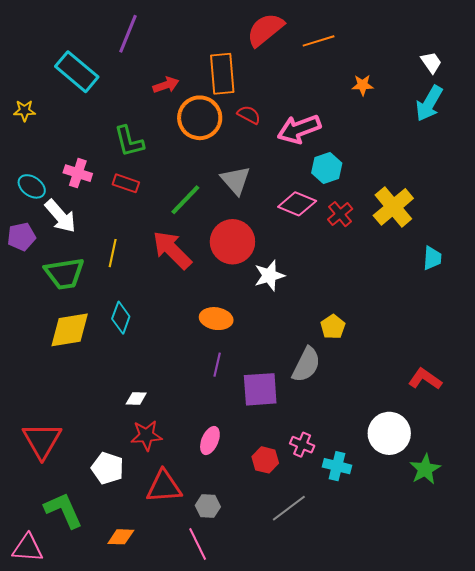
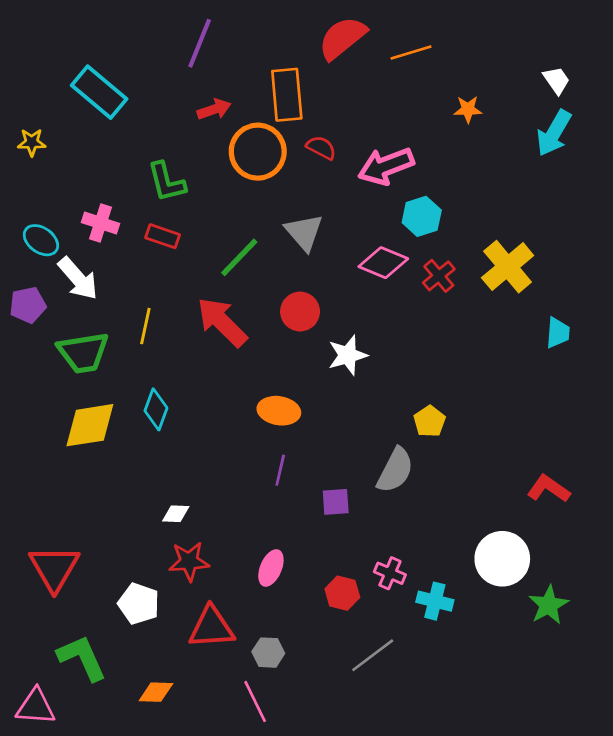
purple line: (128, 34) -> (200, 43), moved
red circle: (232, 242) -> (300, 312), size x0.7
purple square: (260, 389) -> (336, 502), size x0.6

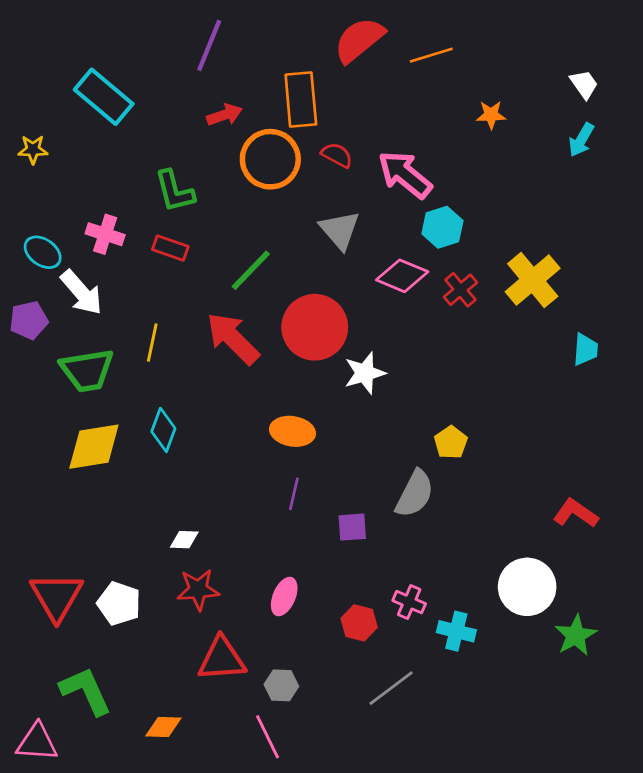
cyan arrow: (554, 133) -> (581, 140), size x0.7
pink arrow: (386, 166) -> (405, 175), turned 60
gray triangle: (304, 232) -> (340, 230), moved
red circle: (300, 312) -> (315, 327), size x1.6
white pentagon: (139, 604) -> (119, 603), moved

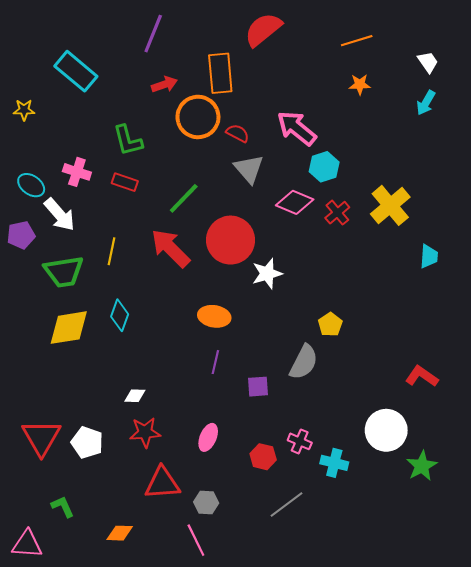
orange line: (431, 55) -> (357, 41), moved
red semicircle: (337, 155) -> (238, 133), moved
green L-shape: (86, 691) -> (63, 507), size x0.6

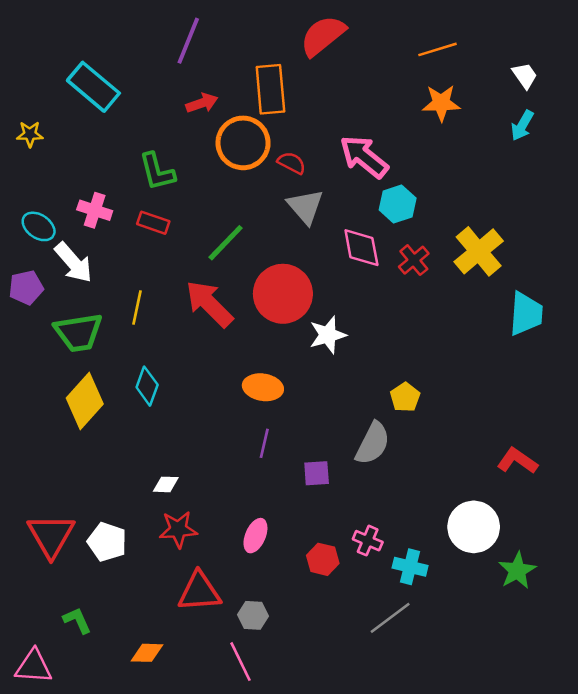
orange star: (360, 84) -> (441, 103), size x1.4
pink diamond: (295, 202) -> (361, 248), turned 57
cyan trapezoid: (429, 256) -> (526, 314), size x1.5
yellow diamond: (69, 328) -> (85, 401), turned -39
gray line: (286, 505) -> (390, 618), moved

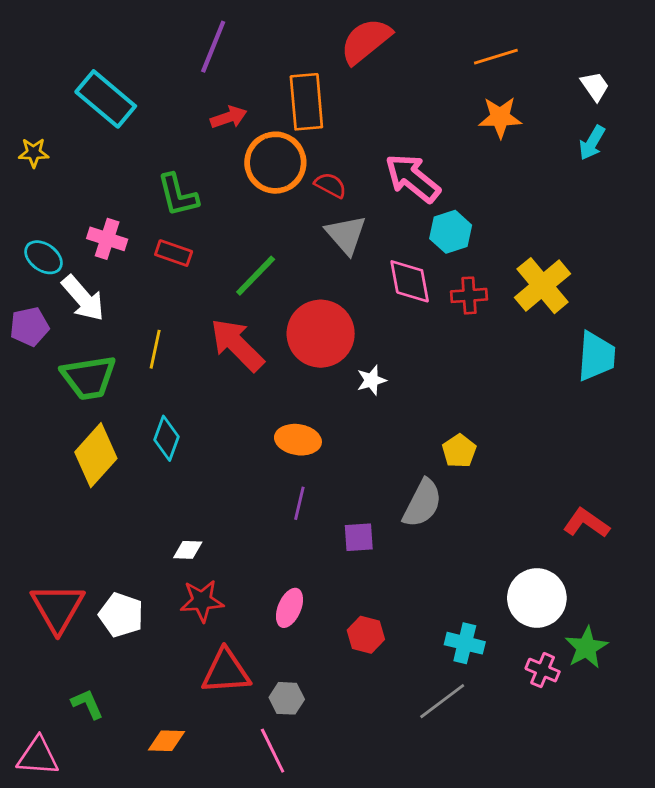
red cross: (414, 260) -> (469, 295), turned 36
white star: (328, 335) -> (371, 380), size x0.7
pink cross: (368, 541) -> (543, 670), moved

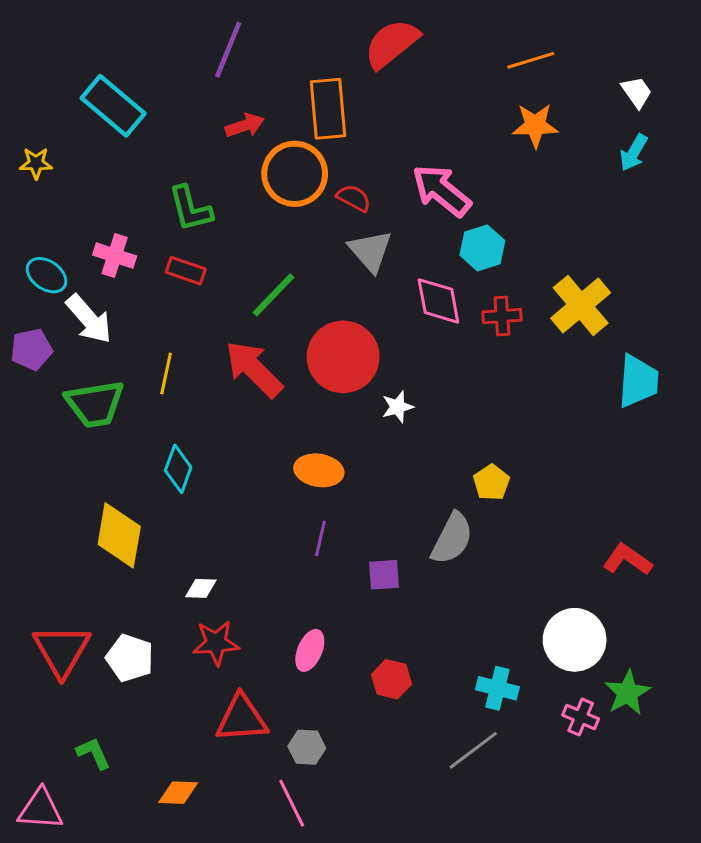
yellow diamond: (96, 455) -> (119, 535), moved, turned -32

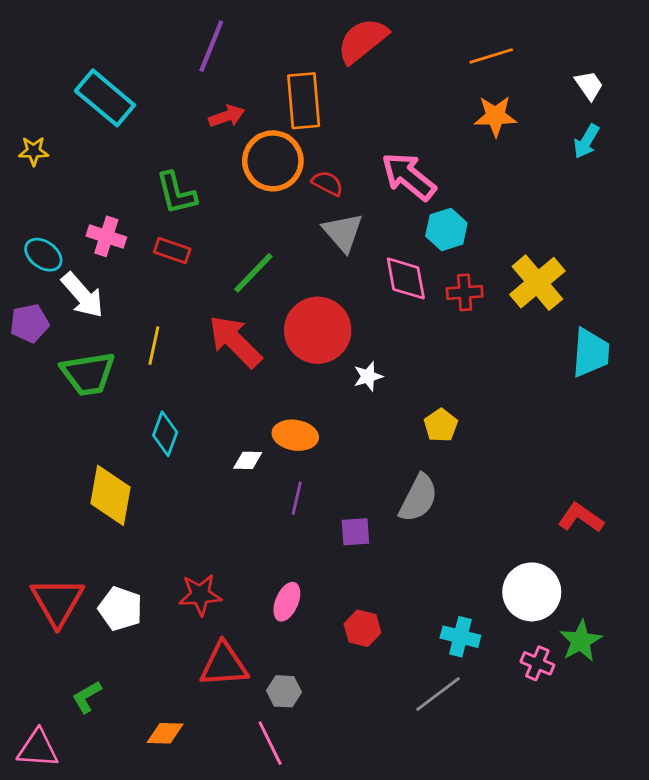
yellow pentagon: (491, 482) -> (441, 425), moved
white diamond: (201, 588) -> (248, 460), moved
green L-shape: (93, 753) -> (87, 697), turned -96

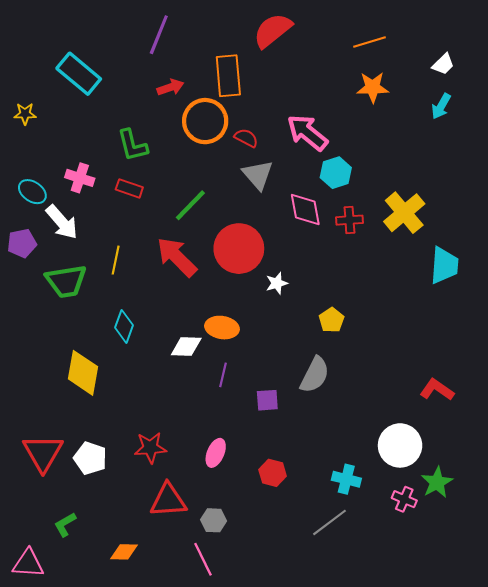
white trapezoid: (589, 85) -> (443, 64), turned 80
white diamond: (248, 460) -> (186, 346), size x1.4

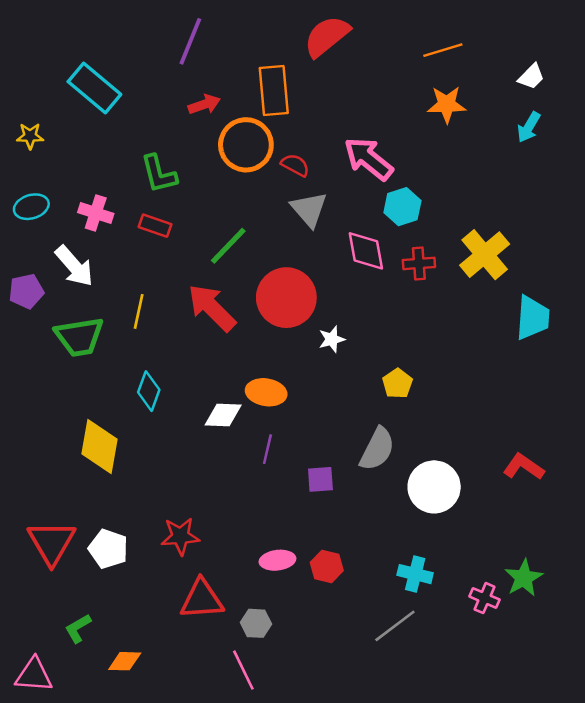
cyan ellipse: (32, 192) -> (31, 207), moved, turned -52
white circle: (400, 445) -> (434, 487), moved
pink ellipse: (216, 453) -> (277, 560), moved, turned 60
orange diamond: (124, 552) -> (125, 661), moved

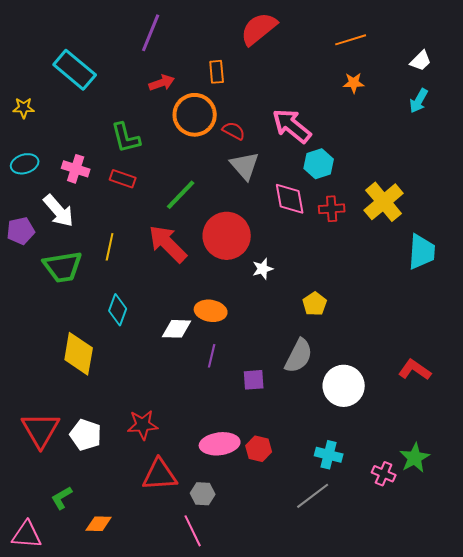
orange rectangle: (274, 91) -> (217, 72), size x0.6
orange star: (447, 104) -> (354, 83), size x0.7
pink ellipse: (277, 560) -> (220, 444), size x1.4

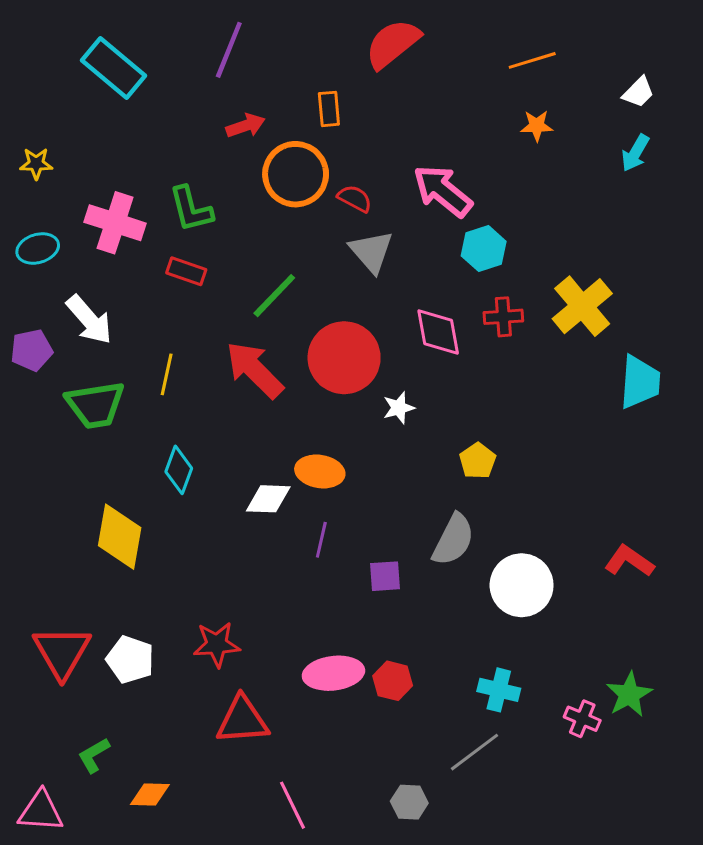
cyan rectangle: (75, 70) -> (114, 68), moved
pink cross: (76, 169) -> (115, 223), moved, size x1.4
pink diamond: (290, 199) -> (438, 332), moved
gray hexagon: (203, 494) -> (409, 802), moved

